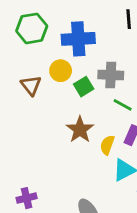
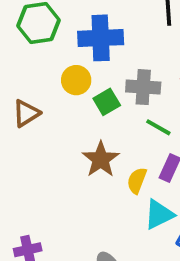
brown triangle: (31, 85) -> (26, 113), moved, turned 35

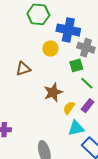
gray cross: (143, 87) -> (86, 48), moved
green square: (107, 102) -> (76, 65), moved
brown triangle: (26, 113) -> (23, 69), moved

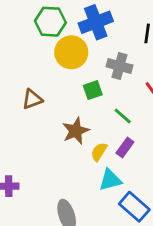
blue cross: (68, 30) -> (96, 22), moved, turned -30
yellow circle: (50, 49) -> (71, 52), moved, size x1.5
green square: (76, 65) -> (93, 90), moved

